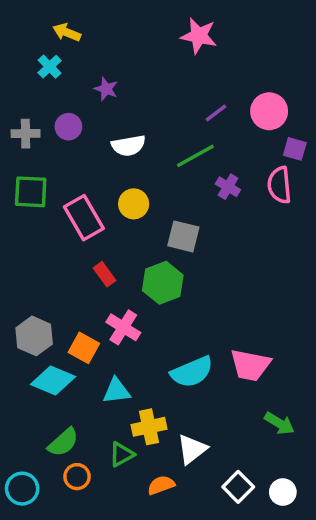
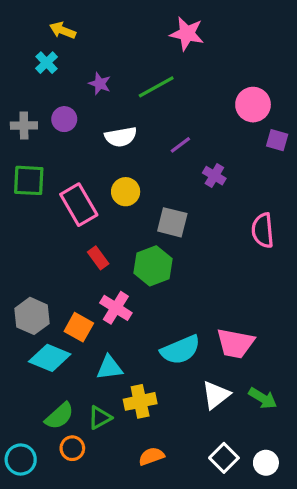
purple line: (216, 113) -> (180, 145), moved
green line: (195, 156) -> (156, 87), moved
pink semicircle: (279, 185) -> (263, 230), moved
white triangle: (192, 449) -> (216, 395), moved
green triangle: (122, 454) -> (100, 418), moved

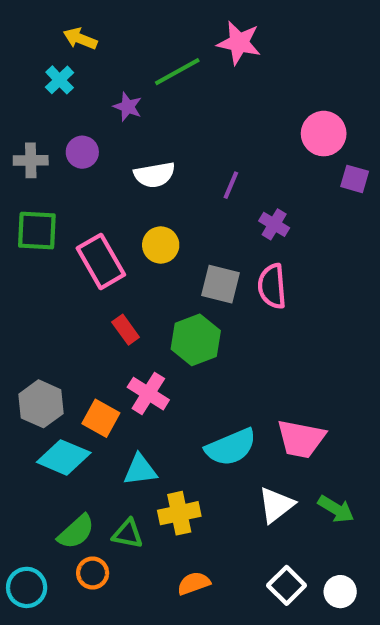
green line: (156, 87) -> (177, 72), moved
purple line: (180, 145) -> (231, 185), turned -30
pink semicircle: (263, 230) -> (272, 286), moved
green triangle: (100, 418) -> (128, 534), turned 40

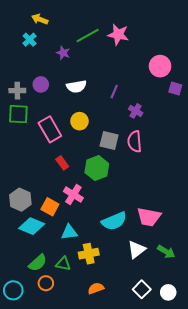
pink star: (239, 43) -> (118, 34), moved
purple circle: (82, 152) -> (41, 84), moved
gray cross: (31, 160) -> (17, 91), moved

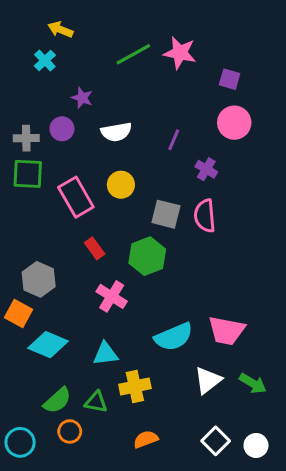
purple star: (63, 53) -> (82, 98), moved
pink circle: (160, 66) -> (234, 123), moved
purple square: (175, 89) -> (230, 79), moved
gray hexagon: (20, 200) -> (39, 279), moved
orange square: (50, 207) -> (18, 314), moved

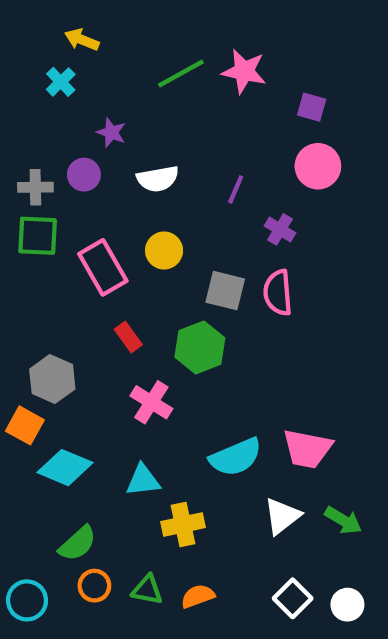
green triangle: (96, 402) -> (147, 590), moved

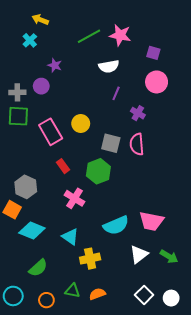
white semicircle: (158, 179) -> (109, 66), moved
cyan triangle: (143, 480) -> (70, 237), turned 42
orange circle: (94, 586) -> (46, 300), moved

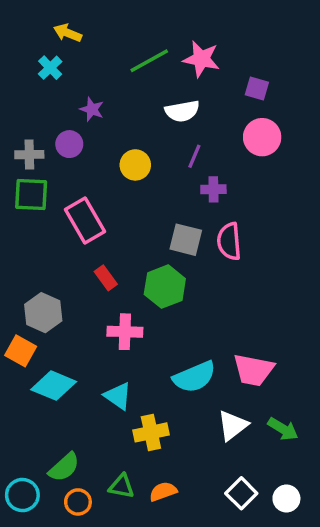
purple cross: (138, 113) -> (213, 189), moved, turned -32
yellow circle: (81, 123) -> (135, 165), moved
pink cross: (74, 198) -> (125, 332), turned -30
green semicircle: (38, 268) -> (64, 467), moved

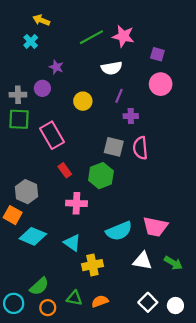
white triangle: (233, 426) -> (142, 261), turned 48

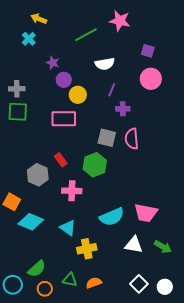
pink star: (123, 36) -> (120, 21), moved
purple circle: (42, 88) -> (64, 80), moved
pink rectangle: (52, 135) -> (64, 119), moved, turned -60
gray hexagon: (26, 192) -> (38, 175), moved

